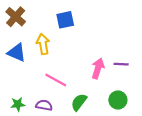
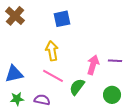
yellow arrow: (43, 44) -> (52, 51), moved
blue triangle: (17, 53) -> (14, 74), moved, turned -36
green semicircle: (79, 102) -> (77, 87), moved

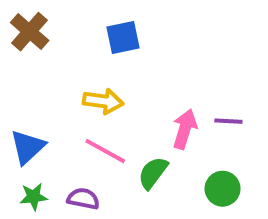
yellow arrow: (52, 51) -> (103, 101), turned 108
blue triangle: (14, 74) -> (28, 147), turned -30

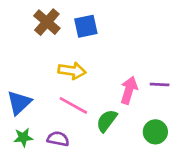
brown cross: (30, 32) -> (47, 22), moved

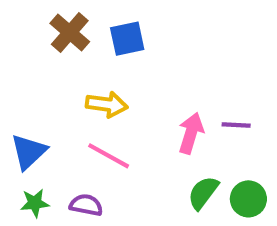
green semicircle: (107, 121) -> (203, 193), moved
green circle: (155, 132) -> (248, 199), moved

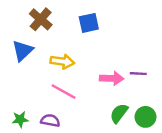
blue square: (127, 39) -> (89, 23), moved
pink arrow: (191, 133) -> (112, 78), turned 75
blue triangle: (29, 152) -> (23, 51), moved

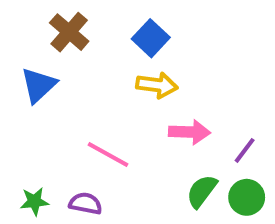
blue square: (89, 23) -> (151, 38), turned -35
yellow arrow: (62, 61) -> (157, 85), moved
purple line: (138, 74) -> (245, 150), moved, turned -56

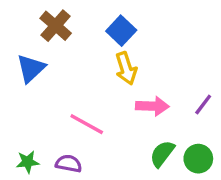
yellow arrow: (157, 85) -> (126, 68), turned 64
purple line: (245, 150) -> (203, 104), moved

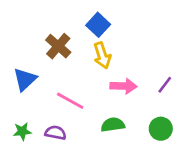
brown cross: (56, 26) -> (58, 46), moved
blue triangle: (31, 68) -> (25, 79), moved
green semicircle: (162, 154) -> (113, 125), moved, turned 45

